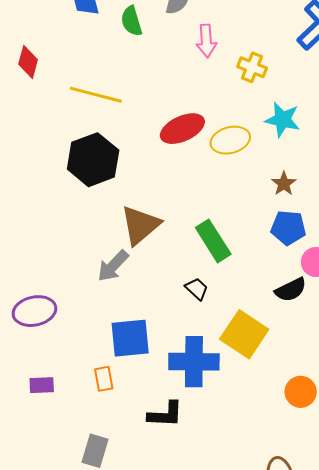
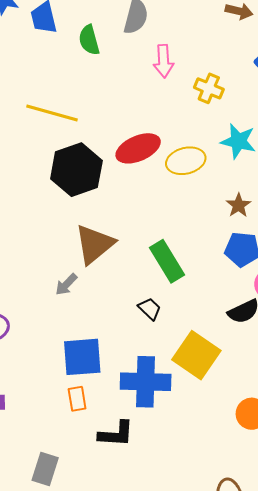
black hexagon: (93, 160) -> (76, 170), moved
gray arrow: (113, 266) -> (66, 284), size x0.7
orange rectangle: (104, 379) -> (77, 399), moved

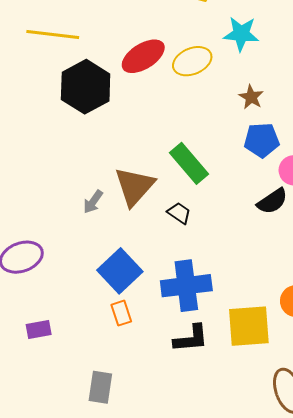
brown triangle: (94, 244) -> (134, 186), moved
yellow square: (196, 355) -> (249, 326), moved, turned -30
blue square: (82, 357) -> (120, 271), turned -30
black L-shape: (116, 434) -> (191, 339), moved

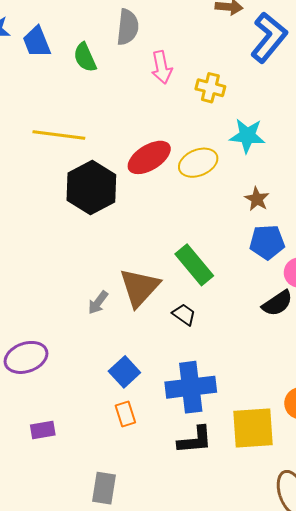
blue square: (120, 271) -> (124, 372), size x0.7

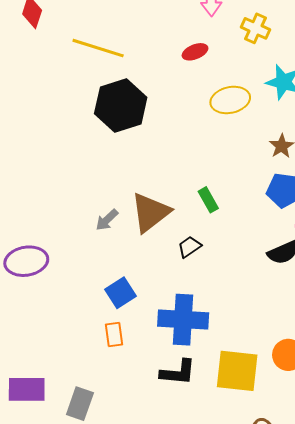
red ellipse: (149, 157) -> (195, 52), moved, size x0.6
green rectangle: (194, 265) -> (208, 200), size x0.6
black trapezoid: (184, 314) -> (189, 247), turned -80
purple rectangle: (43, 430) -> (27, 389), moved, size x1.5

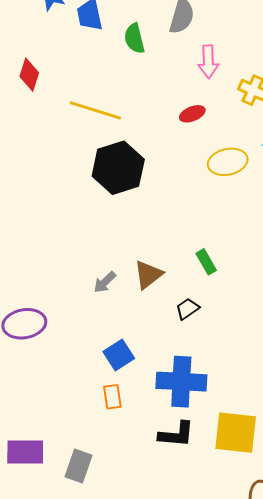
brown triangle: (150, 212) -> (148, 275), size x0.7

